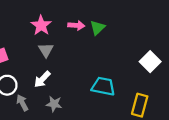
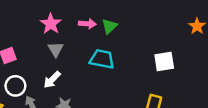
white square: (150, 62) -> (164, 62), turned 36
cyan trapezoid: (103, 86) -> (102, 59), moved

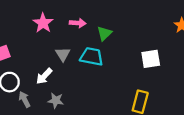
green triangle: (109, 26) -> (104, 33), moved
gray triangle: (56, 49) -> (63, 54), moved

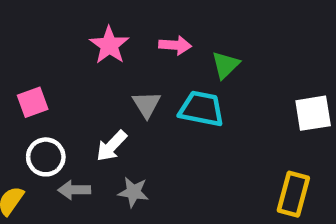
gray arrow: (24, 99) -> (74, 190), turned -63

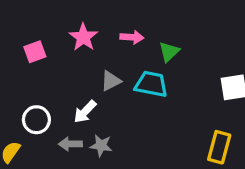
pink square: (33, 102) -> (35, 52), moved
gray triangle: (147, 104) -> (111, 81), turned 35
gray arrow: (74, 190) -> (70, 144), moved

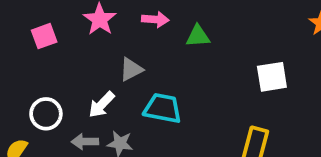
green triangle: (169, 52) -> (198, 36), turned 40
cyan trapezoid: (151, 84) -> (163, 108), moved

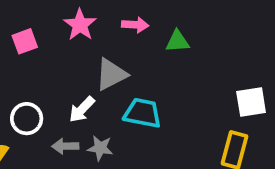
gray triangle: (131, 69) -> (111, 74), size x1.4
white square: (272, 77) -> (251, 102), moved

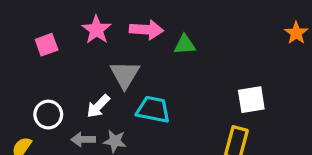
pink arrow: (135, 25) -> (146, 30), size x1.4
gray triangle: (111, 74) -> (125, 75), turned -32

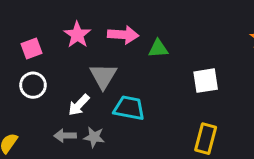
white square: (251, 100) -> (206, 81), moved
white circle: (48, 115) -> (33, 85), moved

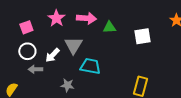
white square: (206, 81) -> (142, 36), moved
white arrow: (79, 105) -> (52, 55), moved
gray arrow: (65, 136) -> (35, 69), moved

